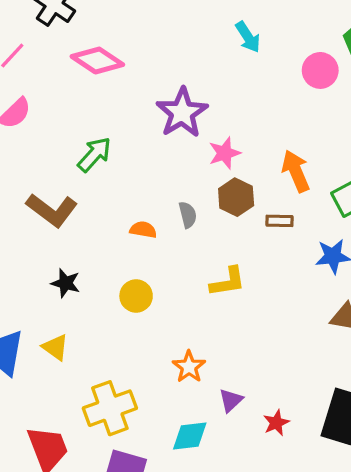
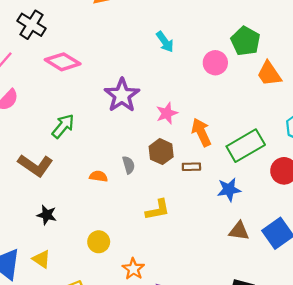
pink star: (224, 153) -> (167, 113), moved
yellow circle: (136, 296) -> (99, 242), moved

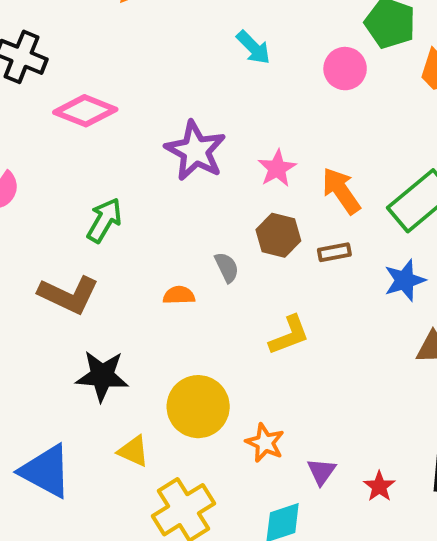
black star: (47, 215) -> (102, 376), size x1.5
yellow circle: (99, 242) -> (198, 407), size x1.6
yellow triangle: (41, 259) -> (133, 451), moved

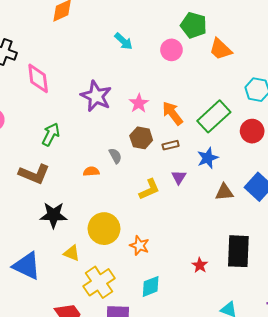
pink diamond: (85, 111) -> (38, 78), turned 64
purple triangle: (321, 471) -> (179, 177), moved

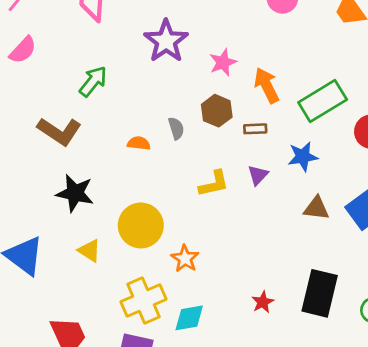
yellow cross: (99, 282) -> (143, 300), moved

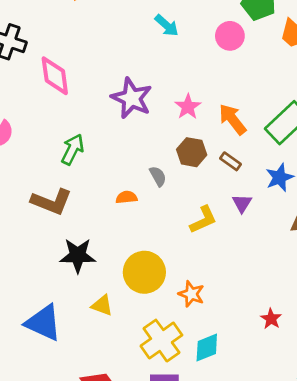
brown rectangle: (255, 129) -> (230, 161), turned 50

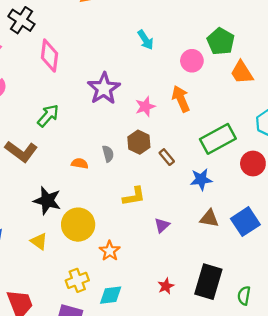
orange arrow: (232, 119) -> (181, 99), moved
purple triangle: (242, 203) -> (162, 225), moved
black star: (78, 255) -> (47, 201), moved
yellow cross: (161, 341) -> (77, 280), size x0.7

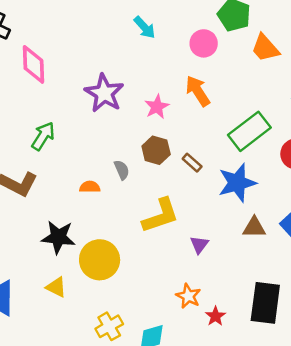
blue star: (201, 179) -> (237, 183), size x1.4
yellow L-shape: (134, 196) -> (161, 216), size x1.4
orange star: (110, 251) -> (188, 296), moved

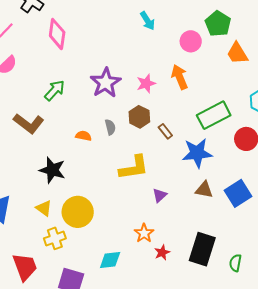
purple star: (104, 93) -> (106, 83), moved
yellow circle: (100, 260) -> (78, 212), moved
yellow cross: (109, 326) -> (55, 238), moved

